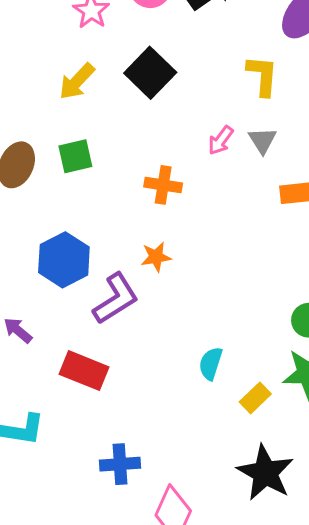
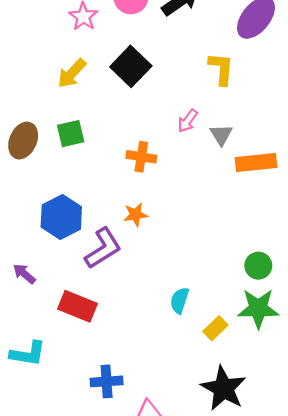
gray triangle: (262, 140) -> (221, 135), moved

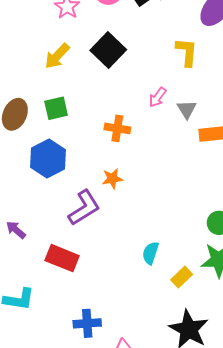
blue hexagon: (61, 217) -> (48, 159), moved

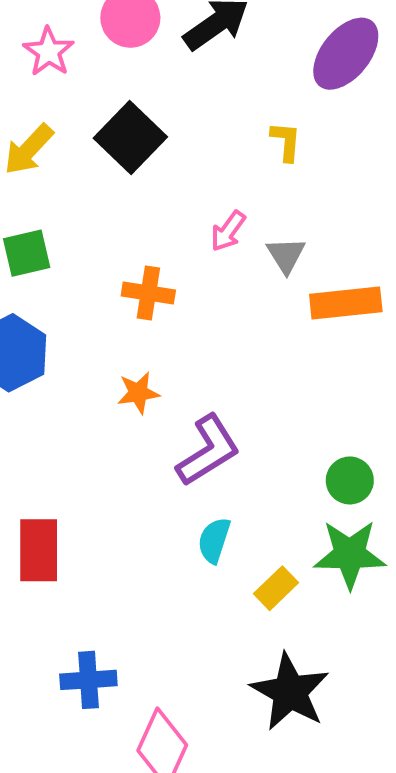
yellow L-shape: (187, 52) -> (286, 141), size x0.7
purple L-shape: (84, 208) -> (208, 451), moved
red rectangle: (62, 258) -> (39, 550), turned 68

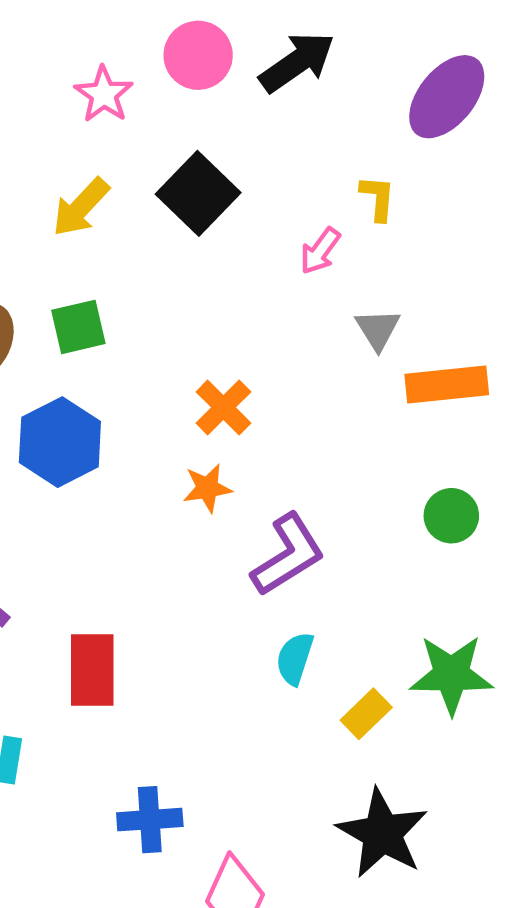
pink arrow: (228, 231) -> (320, 251), moved
orange cross: (148, 293) -> (223, 407), moved, turned 36
green circle: (350, 480) -> (451, 516), moved

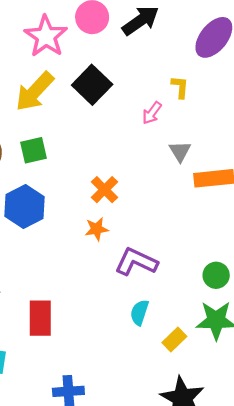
pink star: (104, 94) -> (46, 36), size x1.5
yellow arrow: (81, 207) -> (35, 92), size x1.4
green circle: (451, 516) -> (216, 275), moved
purple L-shape: (288, 555) -> (136, 262), turned -123

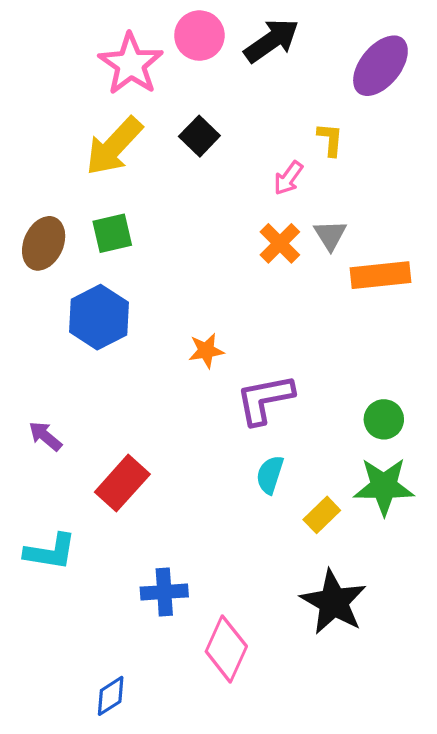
black square: (92, 85) -> (199, 136), size x0.7
orange cross: (104, 190) -> (280, 243), moved
purple L-shape: (136, 262) -> (265, 399), turned -36
red rectangle: (40, 318) -> (122, 483), turned 42

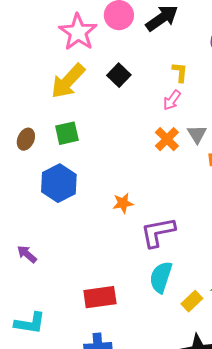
yellow L-shape: (330, 139) -> (180, 72), moved
brown ellipse: (44, 243) -> (26, 139), size x0.7
cyan semicircle: (270, 475) -> (161, 277), size x1.4
red rectangle: (122, 483) -> (100, 297), moved, turned 40

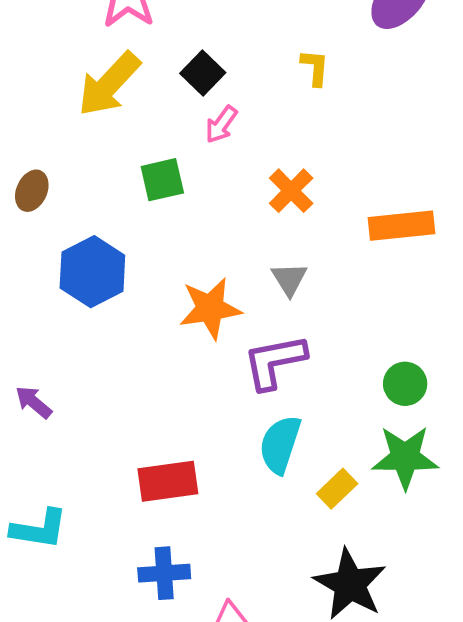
pink arrow: (172, 100) -> (221, 124), moved
green square: (67, 133) -> (162, 180), moved
gray triangle: (197, 134) -> (289, 279), moved
orange star: (123, 203) -> (210, 308), size x1.6

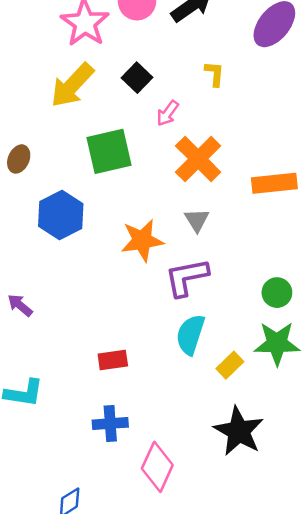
pink arrow: (221, 124) -> (168, 113), moved
green square: (162, 180) -> (109, 151), size x1.5
orange cross: (291, 191) -> (198, 159), size x1.5
red rectangle: (168, 481) -> (113, 360), size x0.7

